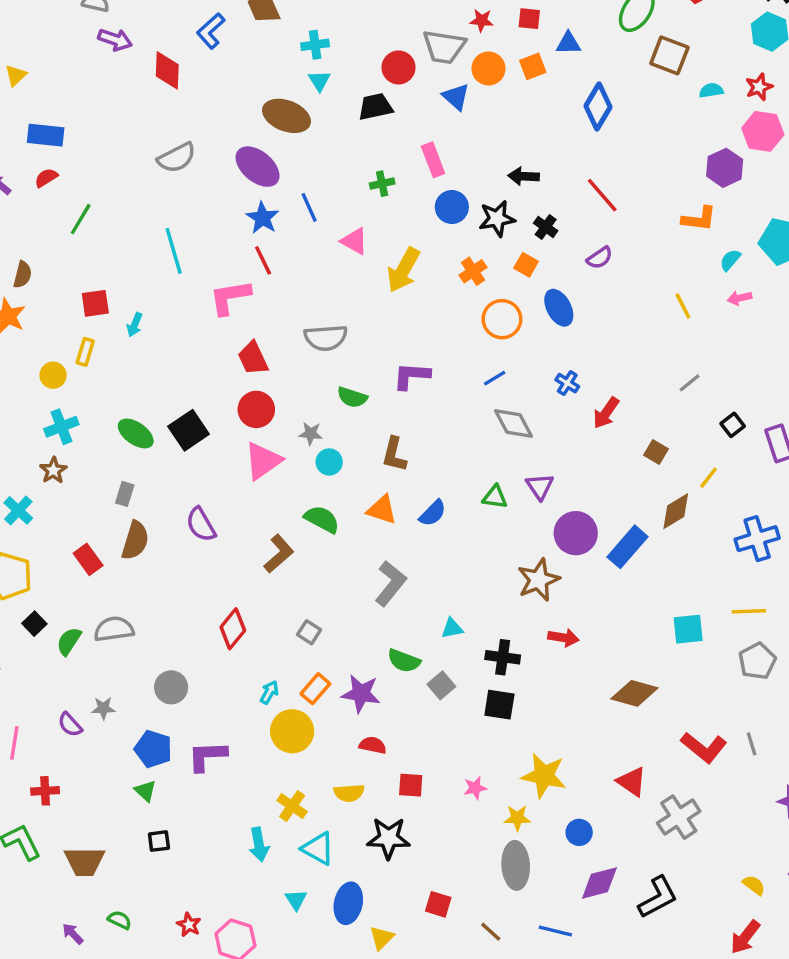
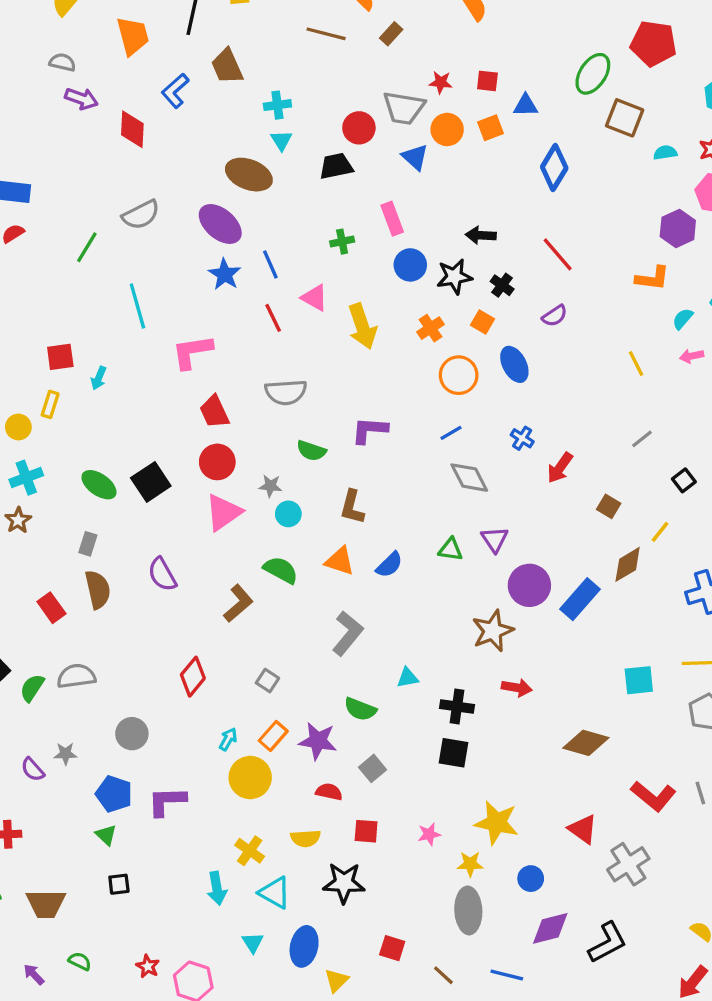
green line: (81, 219) -> (87, 247), moved
red line: (263, 260) -> (273, 318), moved
yellow arrow: (403, 270) -> (362, 326), turned -48
brown semicircle: (135, 540) -> (98, 590), turned -30
gray square: (441, 685) -> (372, 768), moved

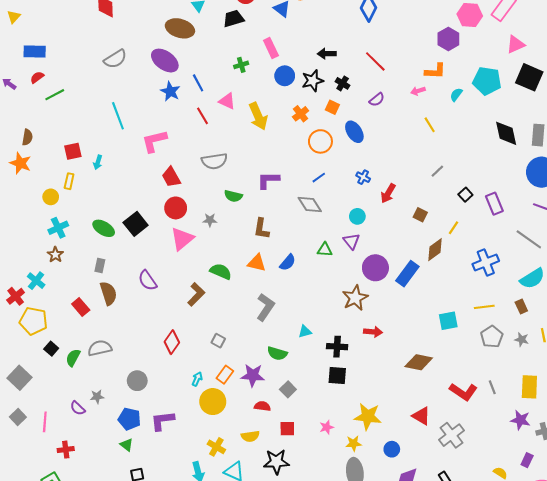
green line: (87, 247) -> (55, 95), moved, turned 36
pink arrow: (692, 356) -> (418, 91), moved
gray diamond: (469, 478) -> (310, 204), moved
cyan circle: (288, 514) -> (357, 216), moved

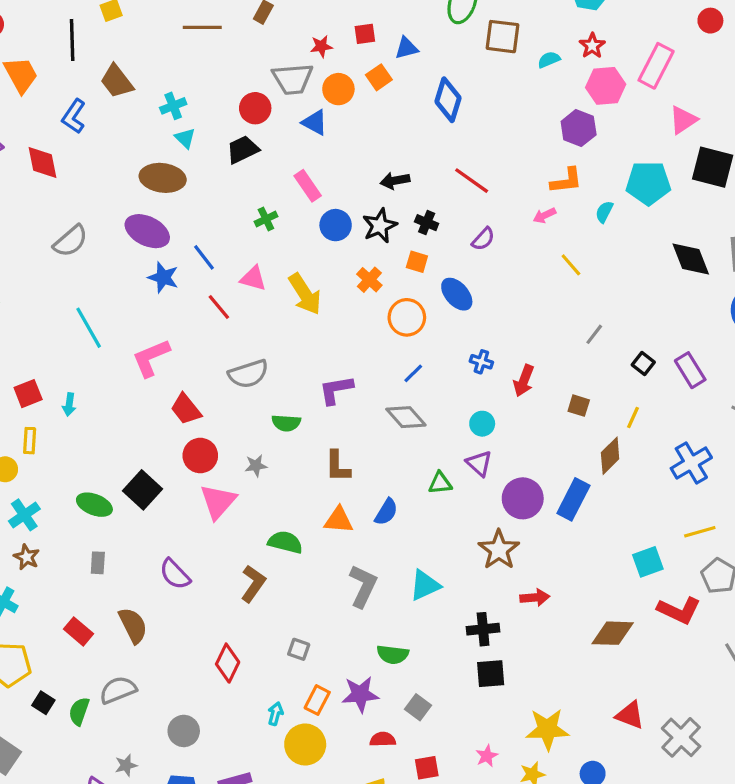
brown semicircle: (108, 293) -> (133, 625), moved
cyan triangle: (305, 331) -> (425, 585), moved, size x1.5
red L-shape: (463, 392) -> (679, 610), moved

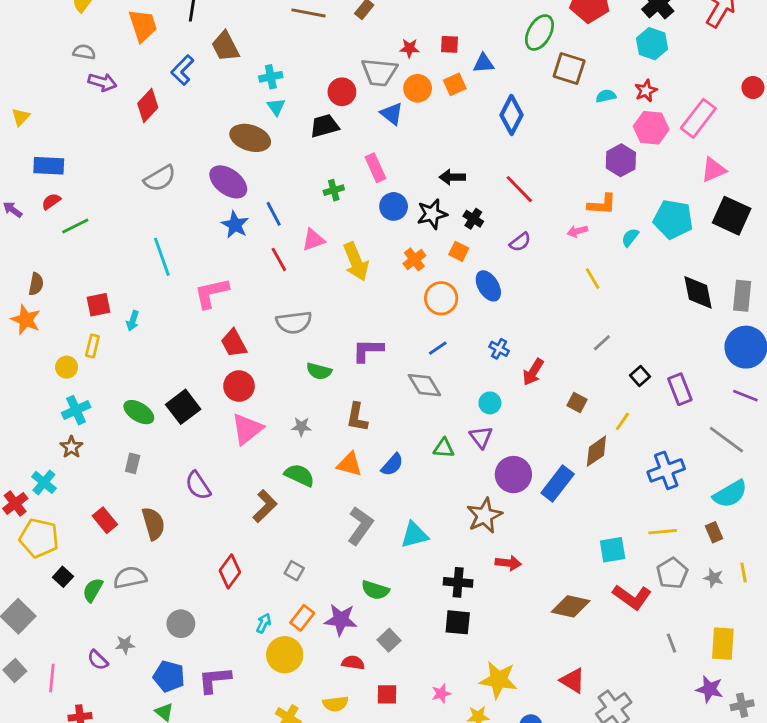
red diamond: (42, 163) -> (148, 105), turned 44
pink triangle: (253, 278) -> (313, 240), turned -45
gray star: (256, 466) -> (301, 427), moved

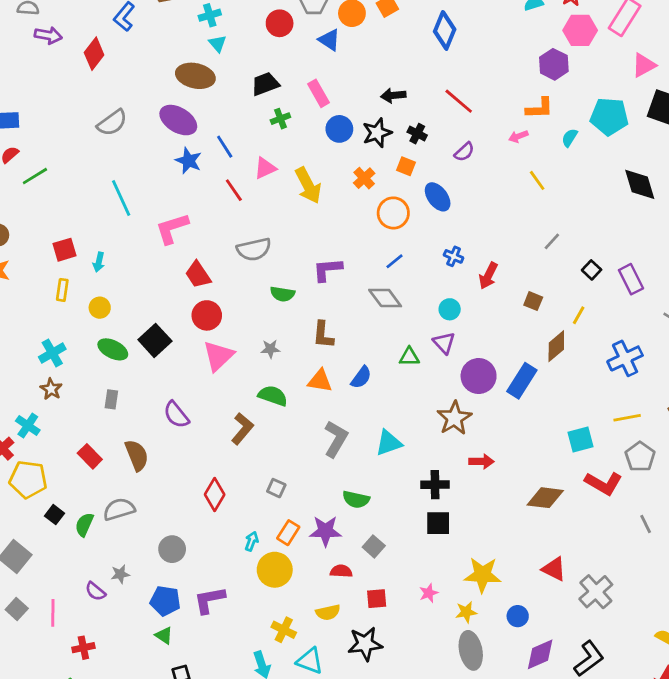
black trapezoid: (324, 126) -> (265, 84), moved
yellow circle: (67, 367) -> (100, 308), moved

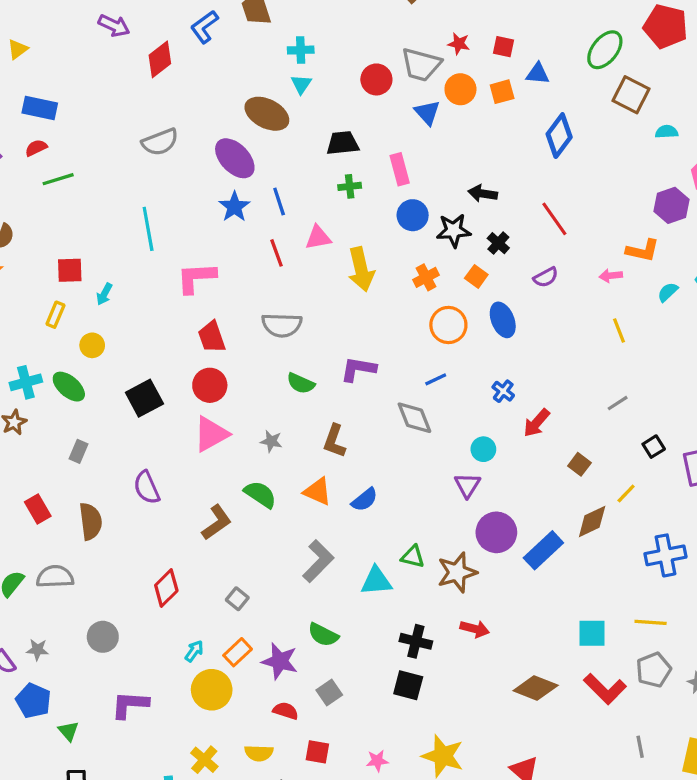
green ellipse: (113, 349) -> (69, 387), moved
green triangle: (409, 357) -> (413, 557), moved
blue pentagon: (165, 601) -> (33, 701), moved

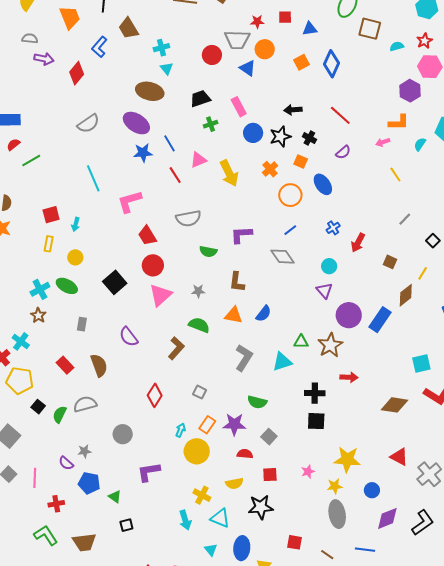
orange square: (502, 92) -> (301, 62), moved
blue star: (234, 207) -> (143, 153), turned -30
blue cross: (503, 391) -> (333, 228), turned 32

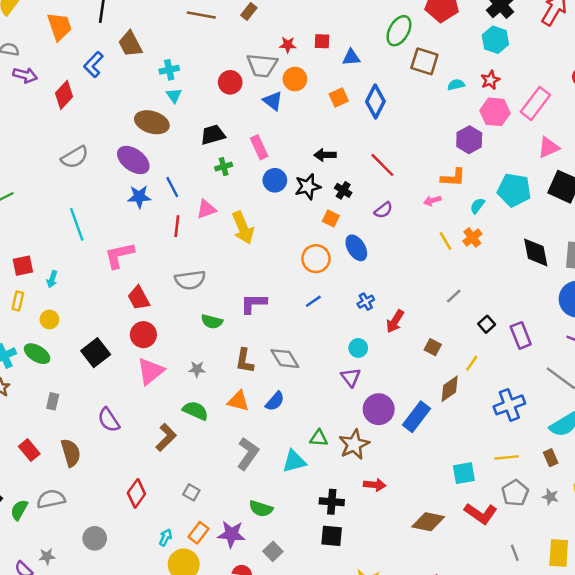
orange cross: (270, 169) -> (472, 237), moved
red line: (175, 175) -> (177, 226), turned 36
gray diamond: (283, 257) -> (285, 359), moved

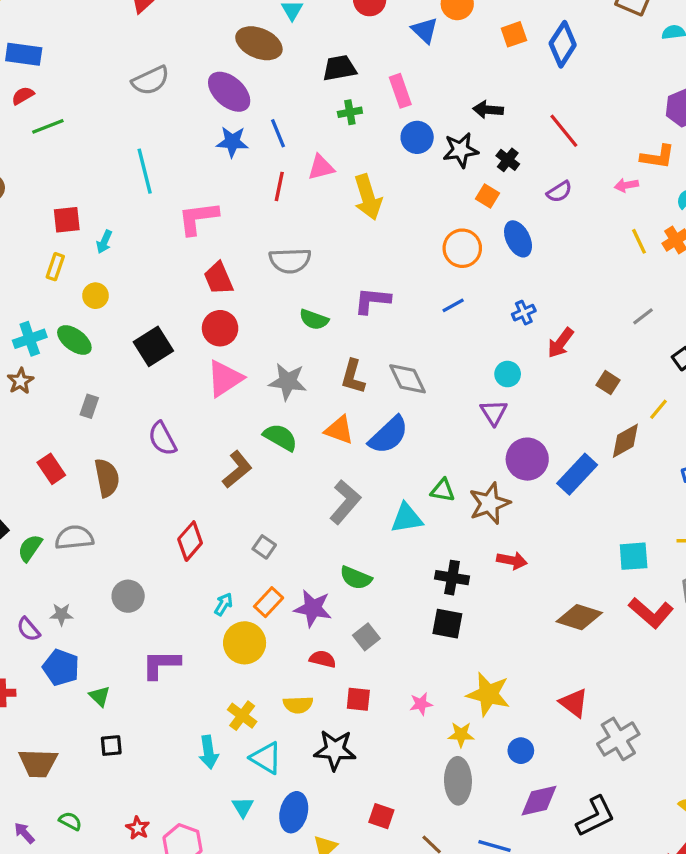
gray star: (197, 369) -> (288, 382), size x1.6
blue semicircle: (275, 401) -> (389, 435), size x1.5

